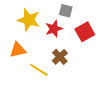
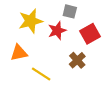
yellow star: (29, 20) -> (31, 21), turned -30
brown cross: (60, 57) -> (77, 60), moved

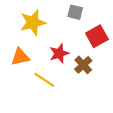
red star: (57, 31) -> (59, 53), moved

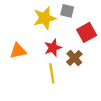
yellow star: (33, 23) -> (45, 18), moved
yellow line: (44, 80) -> (52, 73), moved, turned 48

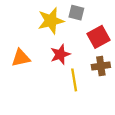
brown cross: (74, 58) -> (101, 66), moved, turned 35
yellow line: (52, 73) -> (74, 80), moved

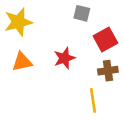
yellow star: (51, 21) -> (18, 22), moved
yellow line: (74, 80) -> (93, 100), moved

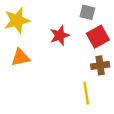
gray square: (82, 13) -> (87, 12), moved
red star: (64, 58) -> (60, 35), moved

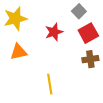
gray square: (87, 12) -> (79, 11), turned 32
yellow line: (86, 93) -> (50, 84), moved

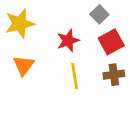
orange triangle: (19, 52) -> (24, 65), turned -42
yellow line: (50, 84) -> (75, 76), moved

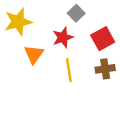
gray square: (99, 14) -> (76, 13), moved
orange triangle: (24, 65) -> (34, 54), moved

